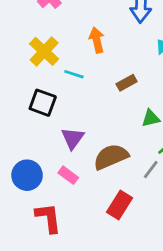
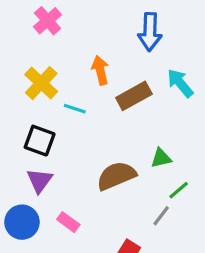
brown rectangle: (127, 83) -> (134, 96), moved, size x1.5
purple triangle: (73, 138) -> (40, 181), moved
brown semicircle: (111, 157) -> (116, 176), moved

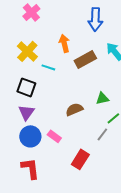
brown semicircle: (116, 176) -> (74, 109), size x0.7
blue circle: (22, 222) -> (30, 136), moved
pink rectangle: (68, 222) -> (54, 136), moved

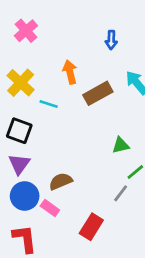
blue arrow: (95, 19) -> (111, 40), size x0.6
brown semicircle: (74, 109) -> (61, 181), moved
pink rectangle: (54, 136) -> (50, 208), moved

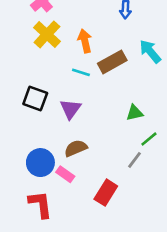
yellow cross: (21, 83) -> (47, 34), moved
cyan line: (49, 104) -> (81, 72), moved
purple triangle: (19, 164) -> (70, 109), moved

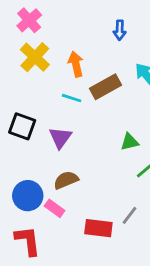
gray line: (135, 160) -> (130, 215), moved
red rectangle: (106, 193) -> (98, 228), turned 65

